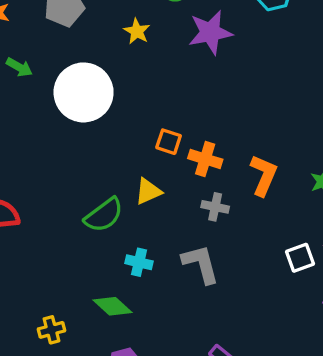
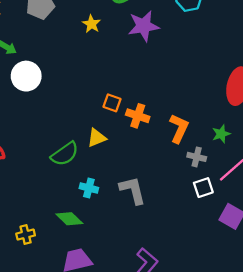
white circle: (84, 92) -> (26, 76), moved, size x0.7
gray cross: (215, 207) -> (197, 157), moved

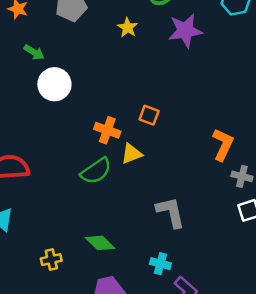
orange cross: (138, 116) -> (107, 130), moved
cyan cross: (89, 188) -> (160, 264), moved

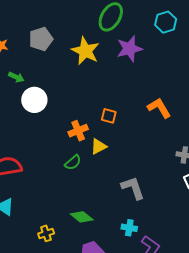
yellow star: (128, 27) -> (85, 51), size x1.8
orange cross: (107, 130) -> (78, 131), turned -36
orange L-shape: (223, 144) -> (159, 108), moved, turned -50
green semicircle: (96, 171) -> (73, 162), size x0.7

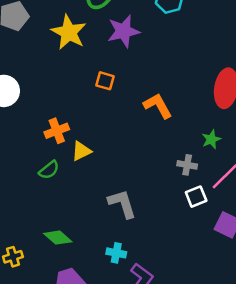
orange square: (109, 116) -> (105, 81), moved

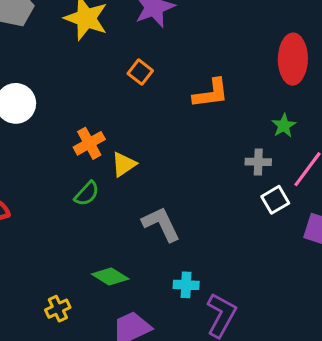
orange square: (105, 81) -> (140, 72), turned 30
orange L-shape: (158, 106) -> (211, 93), turned 120
gray L-shape: (122, 204) -> (161, 224), moved

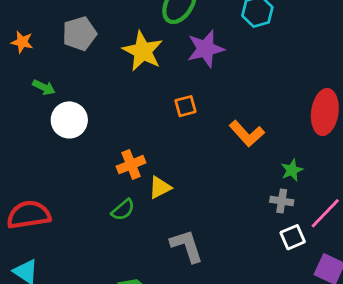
orange square: (140, 72) -> (185, 106), turned 30
orange L-shape: (211, 93) -> (247, 134), turned 48
green star: (284, 126) -> (292, 170), moved

